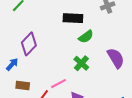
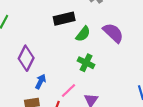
purple semicircle: (116, 58) -> (113, 33), moved
blue arrow: (12, 64) -> (40, 82), moved

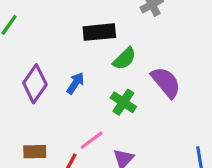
purple semicircle: (113, 33) -> (166, 82), moved
blue arrow: (40, 82) -> (75, 83), moved

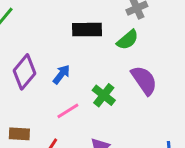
green semicircle: (124, 59) -> (128, 40), moved
pink line: (92, 140) -> (68, 111), moved

